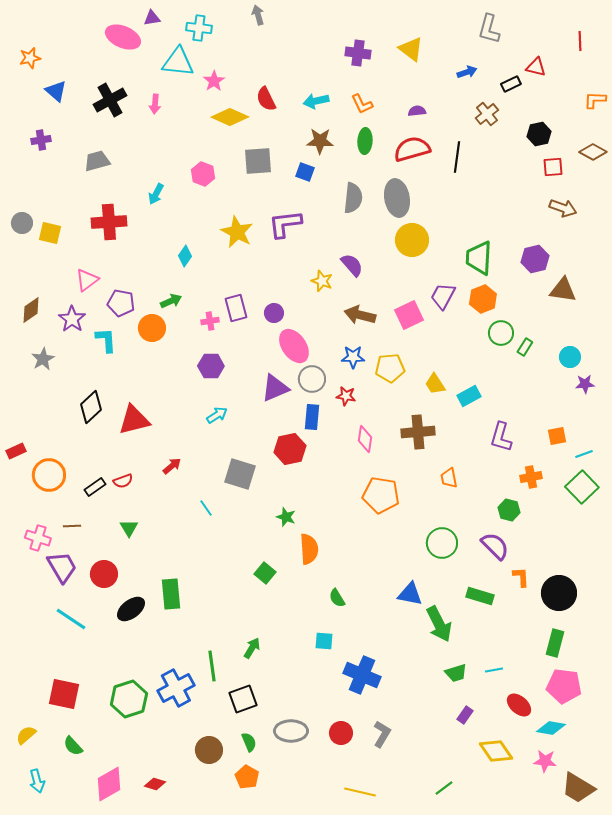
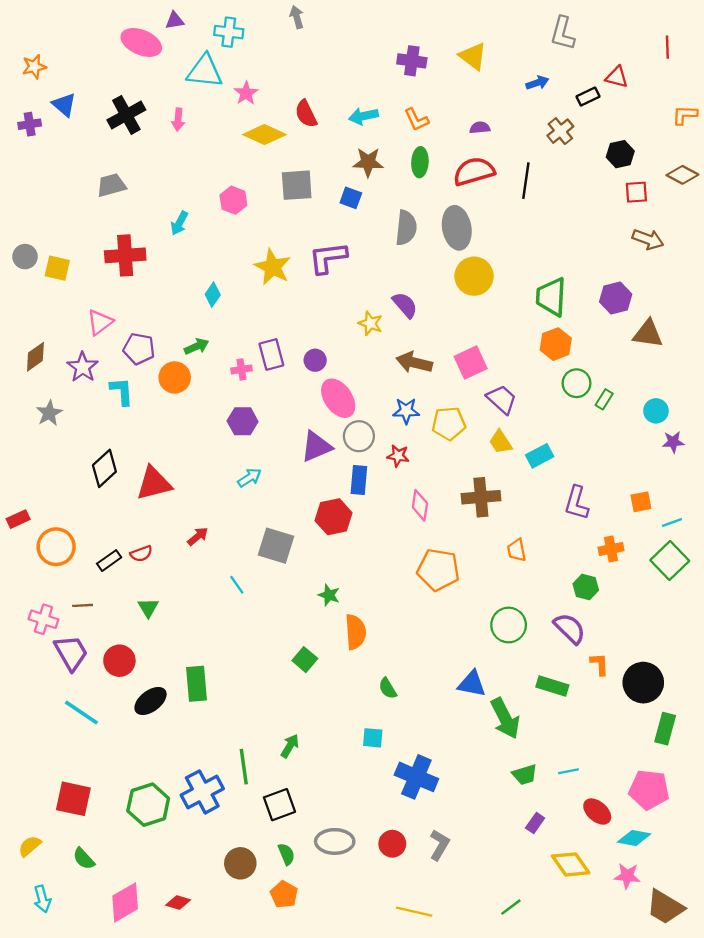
purple cross: (41, 140) -> (30, 124), moved
purple trapezoid: (443, 296) -> (502, 399), moved, turned 104
green rectangle: (555, 643) -> (665, 729), moved

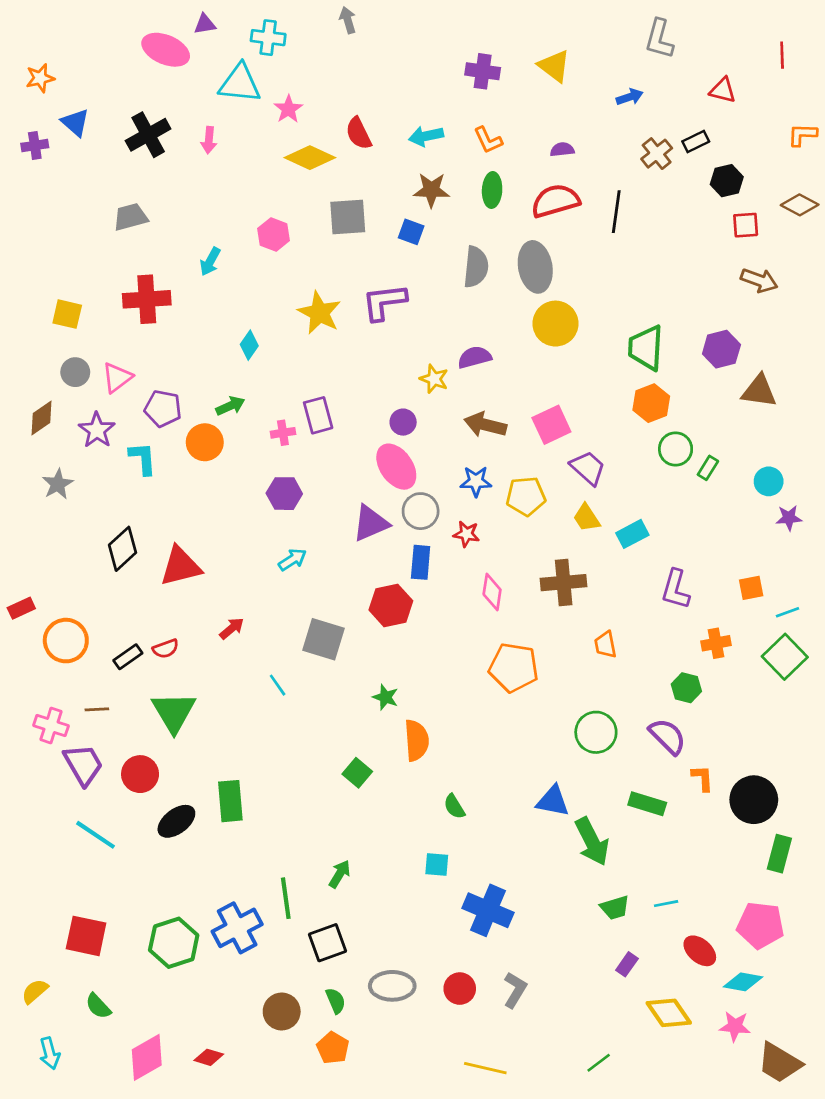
black rectangle: (588, 97) -> (696, 141), moved
gray circle: (25, 257) -> (75, 372), moved
purple semicircle: (405, 305) -> (475, 357), turned -64
purple circle: (315, 360) -> (403, 422), moved
green triangle: (148, 608) -> (174, 712), size x1.8

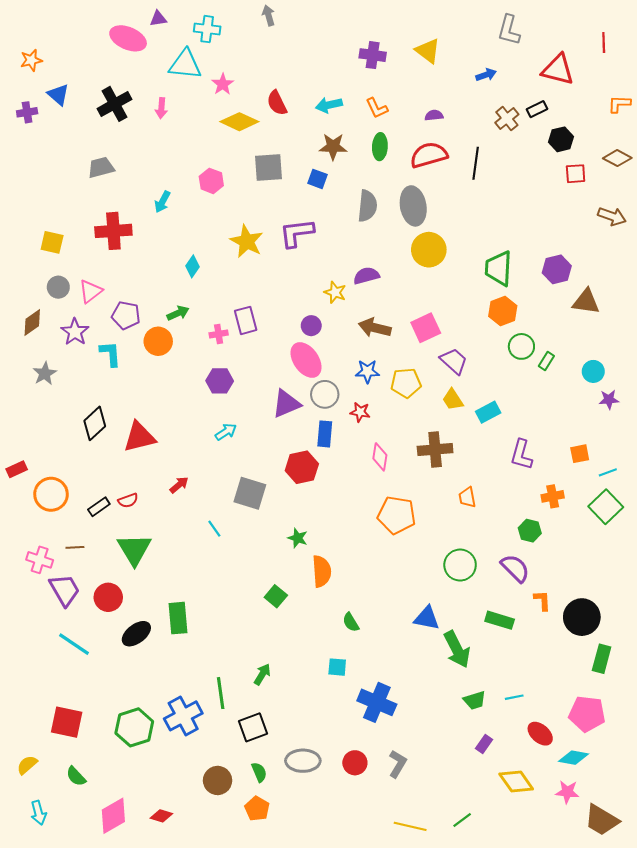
red triangle: (723, 90) -> (558, 70), size x1.6
brown arrow: (759, 280) -> (612, 216), moved
yellow line: (485, 1068) -> (410, 826), moved

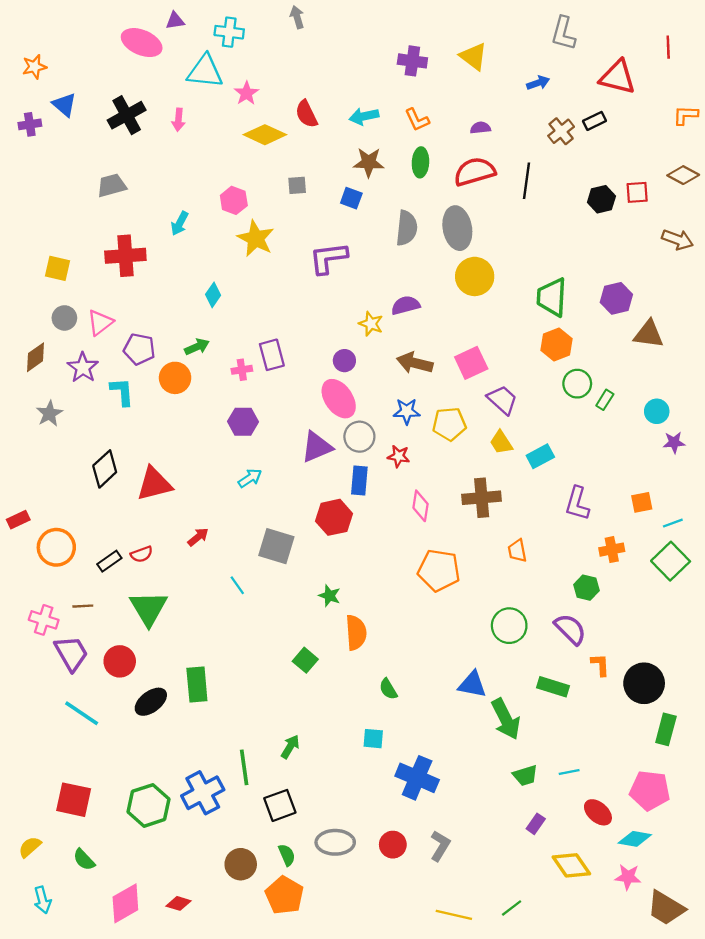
black hexagon: (561, 139) -> (601, 199), moved
gray square: (269, 167) -> (297, 185), size x0.6
yellow star: (247, 241) -> (256, 238), moved
orange pentagon: (257, 809) -> (284, 895), size x1.4

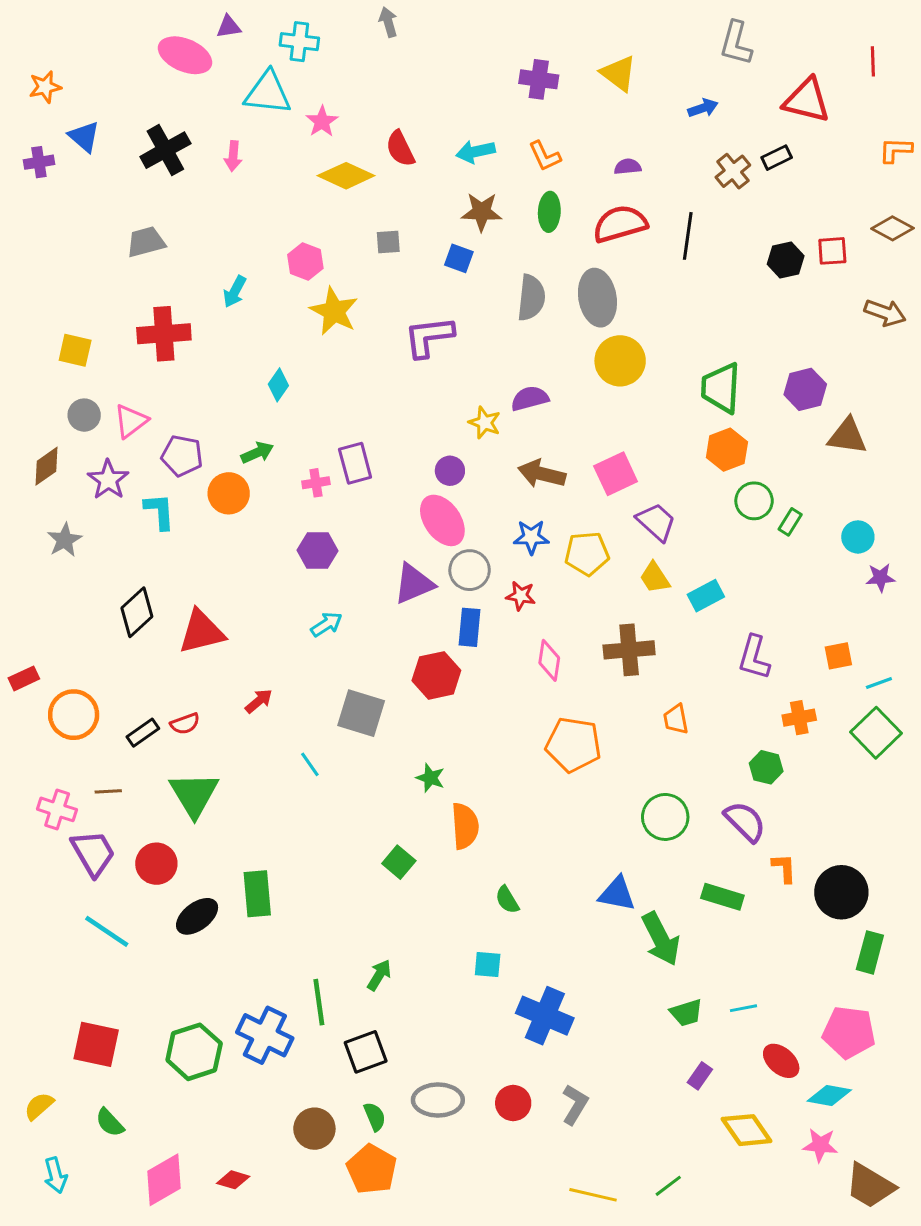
blue cross: (203, 793) -> (265, 1035), turned -36

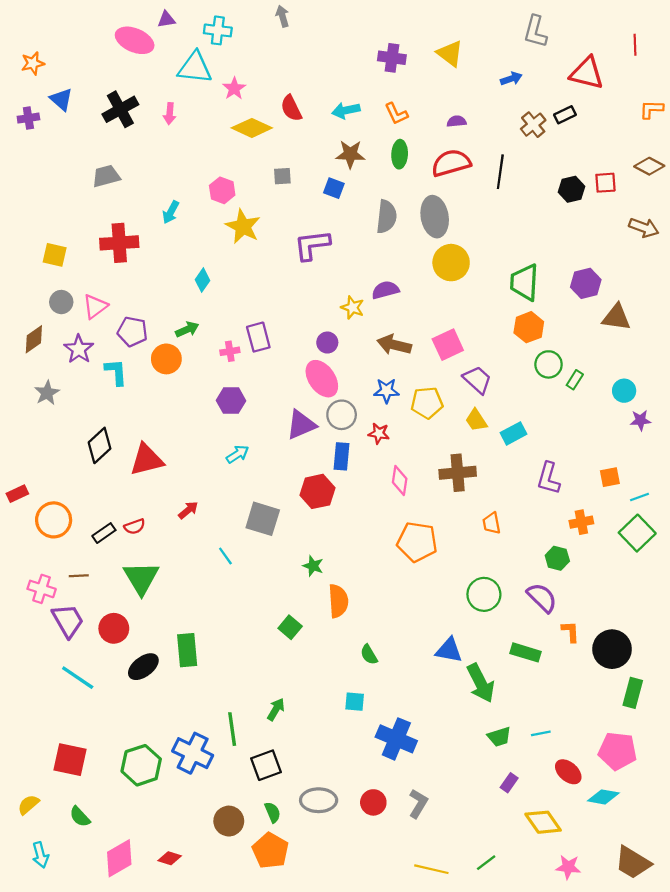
pink star: (820, 1145) -> (568, 867), moved

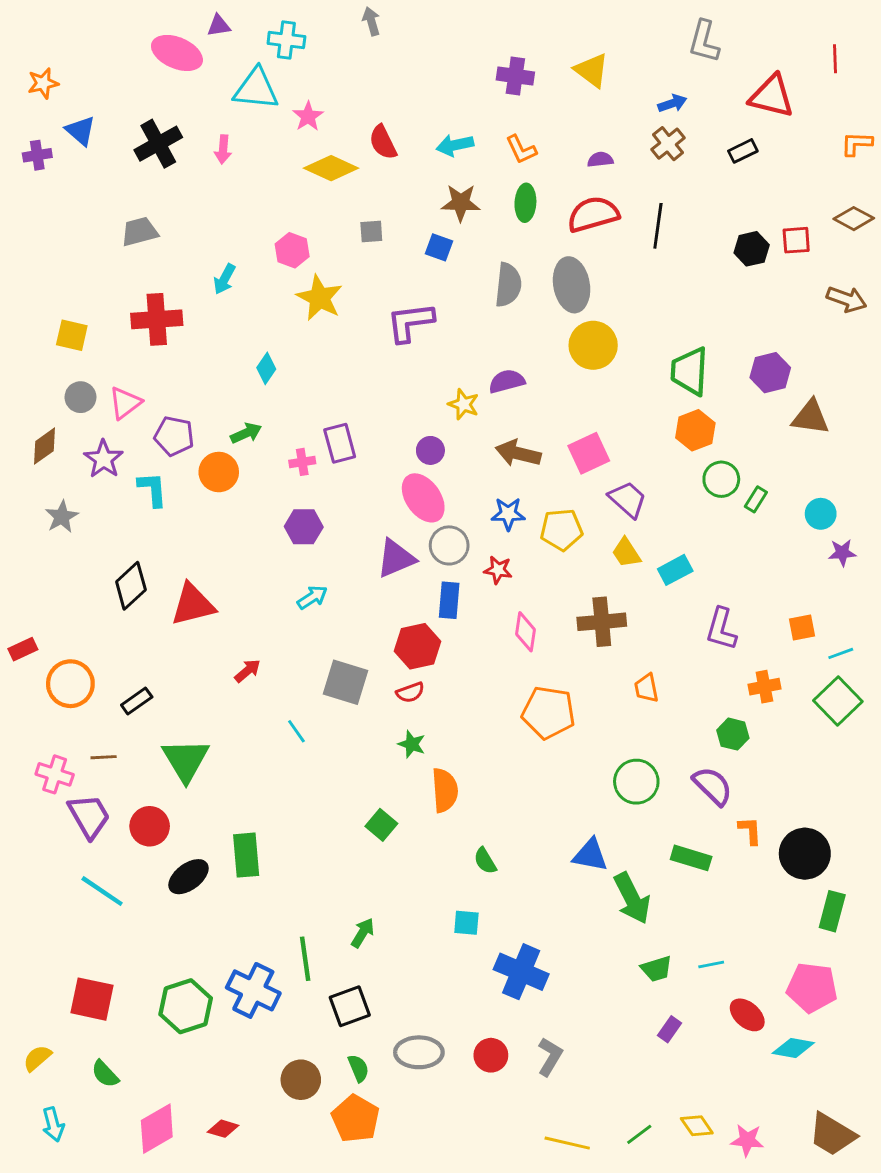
brown cross: (533, 125) -> (668, 144), moved
red semicircle: (135, 526) -> (410, 692), moved
yellow diamond: (543, 822) -> (697, 1126), moved, size x0.7

